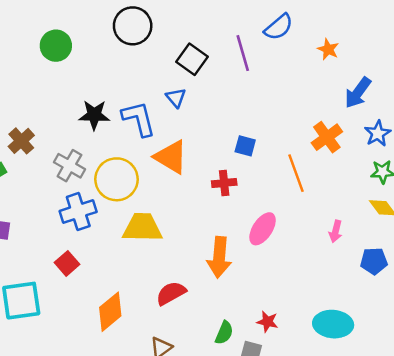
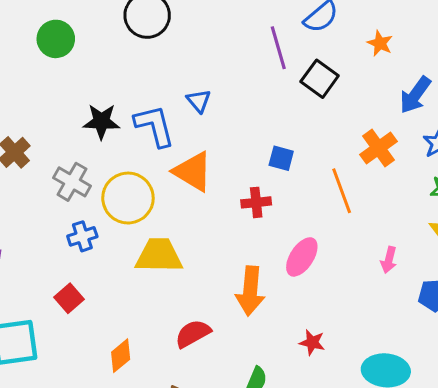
black square: (192, 59) -> (320, 79), moved
blue cross: (78, 211) -> (82, 236), size x0.7
orange diamond: (110, 312) -> (121, 356), size x0.7
red star: (267, 322) -> (312, 342), moved

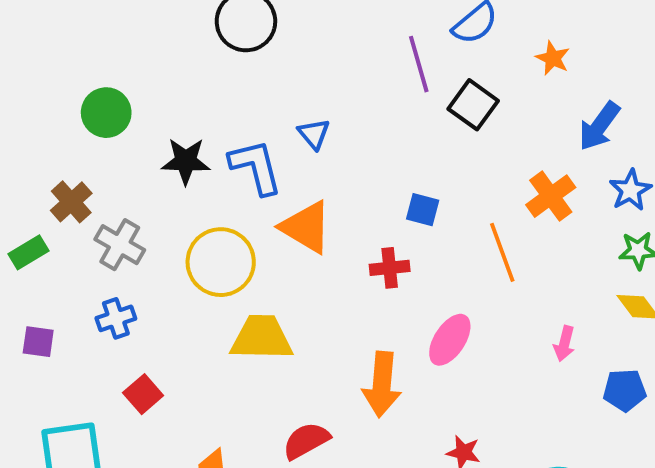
green circle: (56, 39) -> (106, 113), moved
gray cross: (72, 182) -> (120, 245), moved
blue cross: (82, 236) -> (116, 318), moved

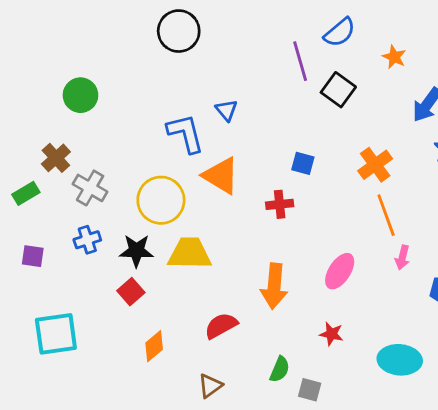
black star: (186, 161) -> (136, 251), moved
orange cross: (551, 196) -> (375, 165), moved
orange line: (502, 252) -> (386, 215), moved
pink ellipse: (450, 340) -> (340, 271), moved
red square: (143, 394) -> (131, 292), moved

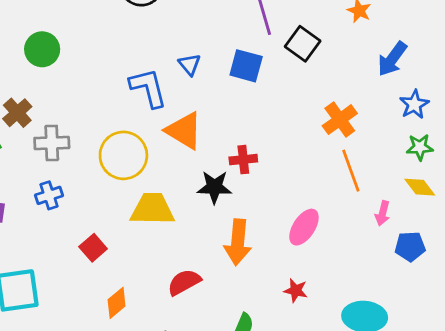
blue square: (303, 163) -> (246, 66), moved, size x1.4
gray cross: (90, 188) -> (52, 143), turned -32
black star: (136, 251) -> (214, 187), moved
pink arrow: (402, 257) -> (383, 213), moved

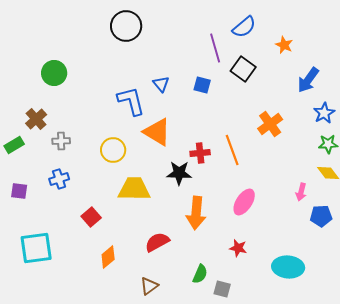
blue square: (246, 66) -> (202, 85), size x0.7
gray cross: (52, 143) -> (61, 141), size x0.7
yellow circle: (123, 155) -> (113, 150), size x0.7
orange line: (351, 171) -> (232, 150), moved

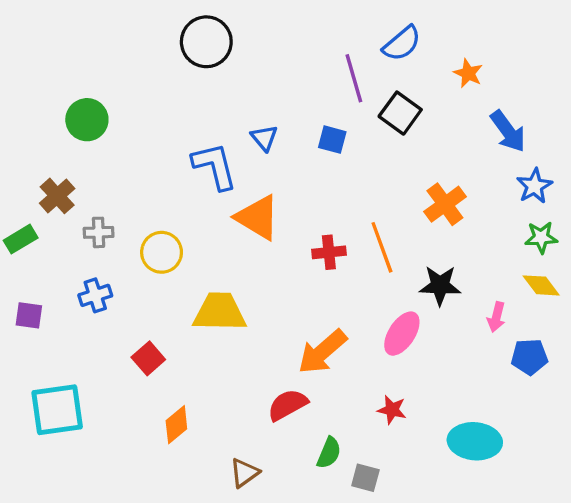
blue arrow: (308, 80) -> (508, 131), turned -72
yellow circle: (113, 150) -> (162, 252), moved
black star: (179, 173) -> (440, 285), moved
orange arrow: (196, 213) -> (322, 352), turned 44
red semicircle: (157, 242) -> (288, 405), moved

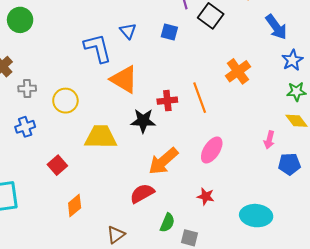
black star: (440, 285) -> (143, 121), moved

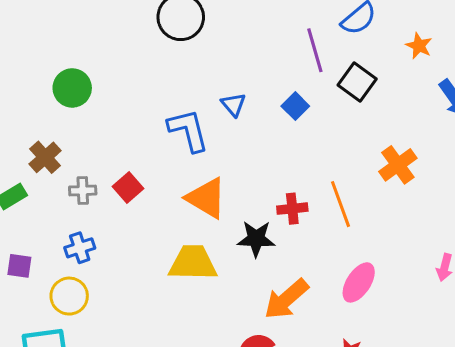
blue square: (169, 32) -> (295, 106), turned 30
orange triangle: (124, 79) -> (206, 198), moved
yellow circle: (65, 101) -> (69, 296), moved
red square: (57, 165) -> (128, 187), moved

